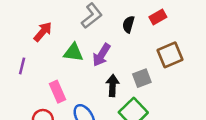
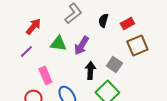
red rectangle: (158, 17) -> (127, 23), moved
purple line: (22, 66) -> (26, 51), moved, turned 32
gray square: (142, 78) -> (114, 64), turned -35

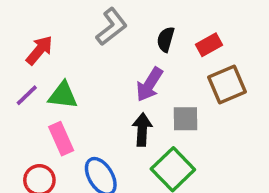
green triangle: (58, 43) -> (63, 95), moved
purple arrow: (81, 45) -> (149, 84), moved
gray square: (114, 64) -> (186, 119), turned -35

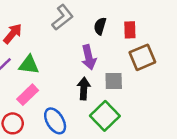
red rectangle: (209, 45) -> (130, 30), turned -63
purple arrow: (149, 84) -> (89, 57), turned -45
pink rectangle: (61, 139) -> (28, 95), turned 70

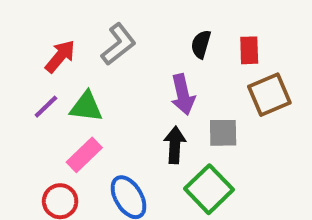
gray L-shape: (63, 17) -> (118, 44), moved

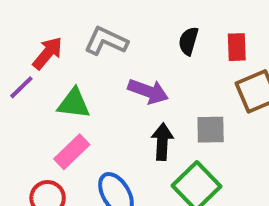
gray L-shape: (118, 44) -> (106, 41), turned -117
purple arrow: (183, 95) -> (148, 91), moved, turned -57
purple line: (46, 107) -> (21, 87), moved

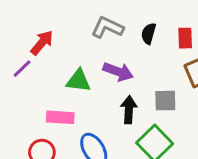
gray L-shape: (106, 41) -> (107, 27), moved
green triangle: (74, 103) -> (78, 81), moved
pink rectangle: (72, 152) -> (60, 117), turned 48

